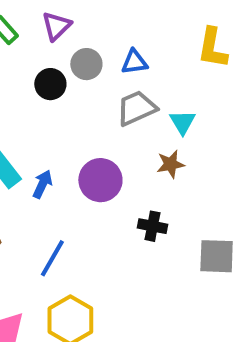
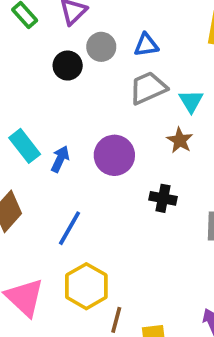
brown star: (171, 164) -> (180, 140), turned -30

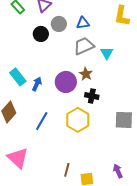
brown star: (180, 140) -> (86, 74), moved
black cross: (163, 198) -> (92, 96), moved
yellow hexagon: (86, 286) -> (78, 120), moved

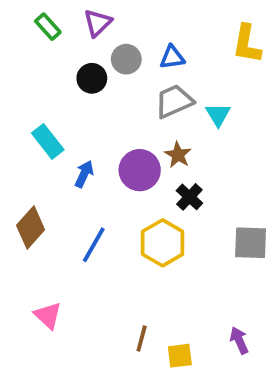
cyan rectangle: (18, 77) -> (48, 141), moved
black cross: (92, 96) -> (189, 197), turned 32
pink triangle: (18, 158) -> (48, 316), size x0.7

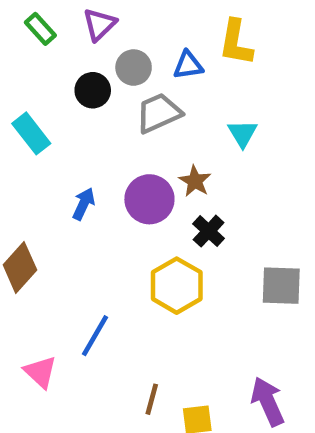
yellow L-shape: (247, 44) -> (236, 43), moved
gray trapezoid: (174, 101) -> (159, 113), moved
cyan rectangle: (48, 141) -> (31, 133), moved
blue line: (94, 245) -> (95, 336), moved
purple arrow: (239, 340) -> (268, 401), size x1.5

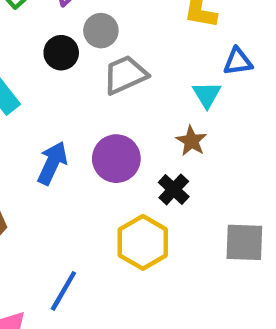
blue triangle: (188, 65) -> (238, 62), moved
brown star: (195, 181) -> (191, 141), moved
blue arrow: (84, 204) -> (52, 163), size x1.4

